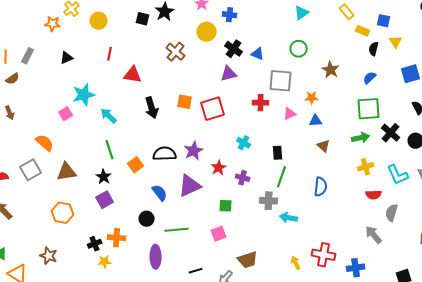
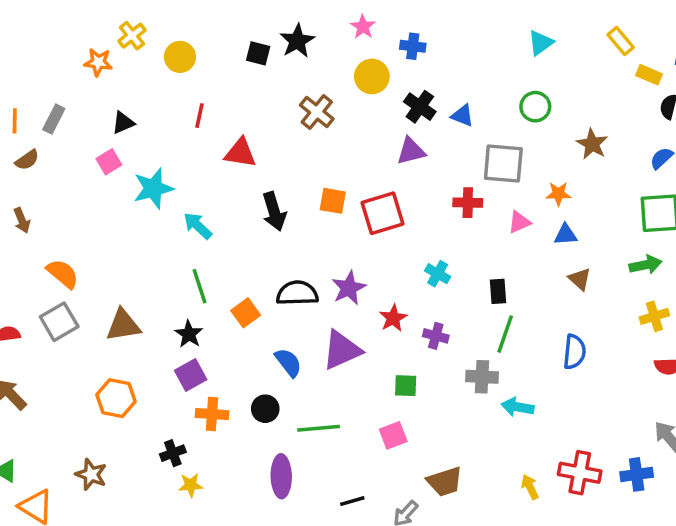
pink square: (66, 114) -> (109, 162), moved
orange semicircle: (45, 143) -> (63, 274), moved
orange cross: (117, 238) -> (212, 414), moved
blue cross: (356, 268) -> (637, 474), moved

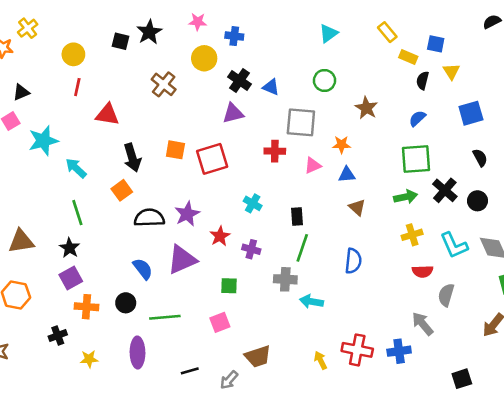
pink star: (363, 27) -> (198, 22), turned -30
yellow circle: (180, 57) -> (73, 54), moved
orange square: (246, 313) -> (122, 190), moved
yellow star: (191, 485) -> (89, 359), moved

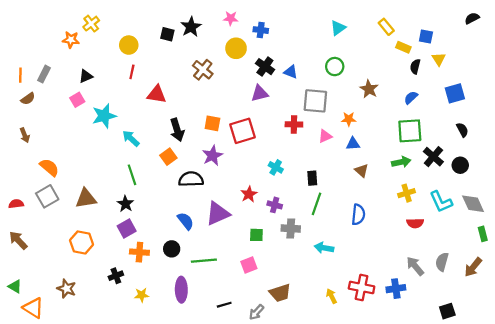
purple star: (187, 214) -> (212, 156), moved
gray cross: (285, 279) -> (291, 229), moved
gray semicircle: (446, 295) -> (442, 262), moved

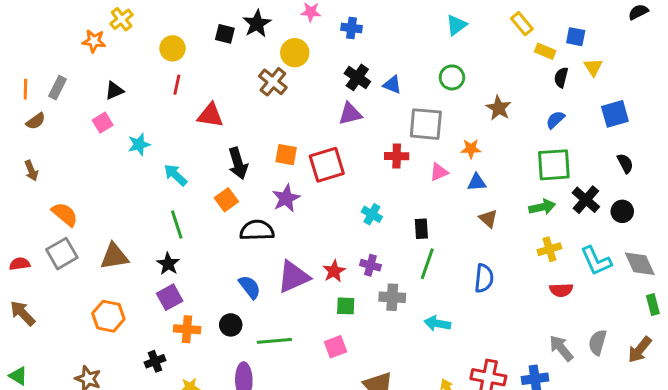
yellow circle: (236, 48) -> (295, 53), moved
cyan star: (104, 116) -> (139, 144), size x0.7
red star: (249, 194) -> (334, 271), moved

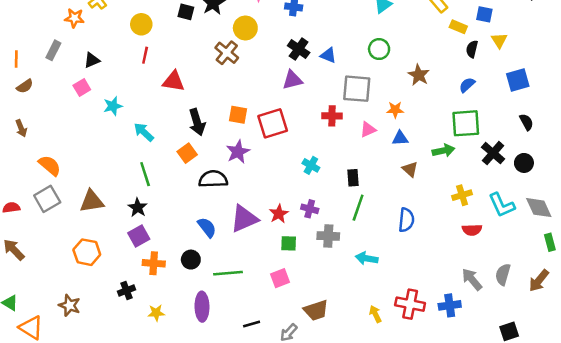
gray rectangle: (57, 88) -> (53, 50), moved
green arrow: (542, 207) -> (443, 151), moved

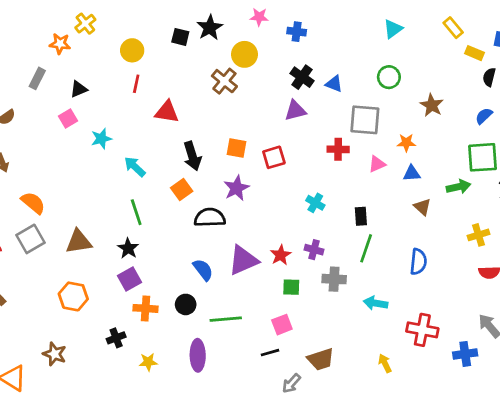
red square: (273, 123) -> (274, 157), size x0.7
red cross: (410, 304) -> (422, 330), moved
black line: (252, 324) -> (270, 353), moved

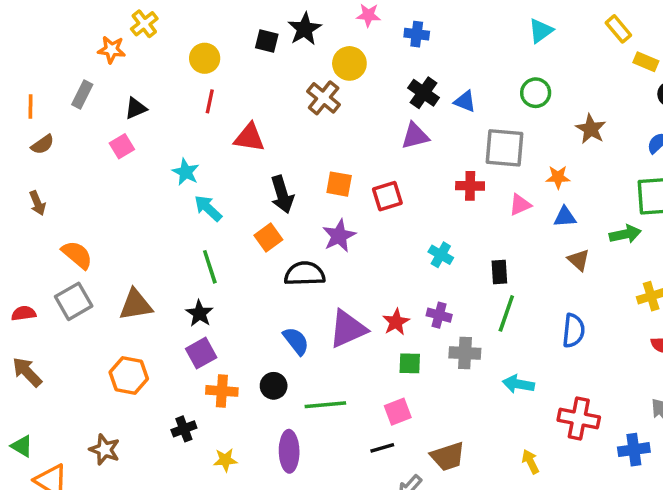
cyan star: (101, 139) -> (186, 172), moved, turned -30

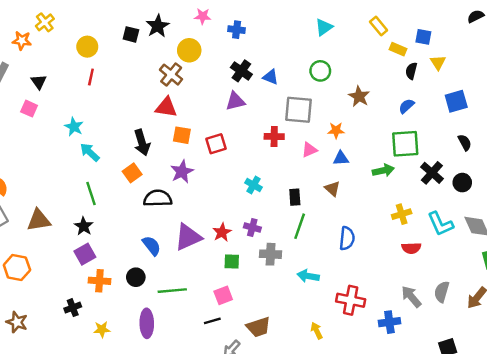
black triangle: (136, 108) -> (39, 82), turned -42
red triangle: (249, 138) -> (166, 107), moved
pink square: (122, 146) -> (29, 109), turned -35
brown triangle: (579, 260) -> (332, 189), moved
orange hexagon: (129, 375) -> (17, 267), moved

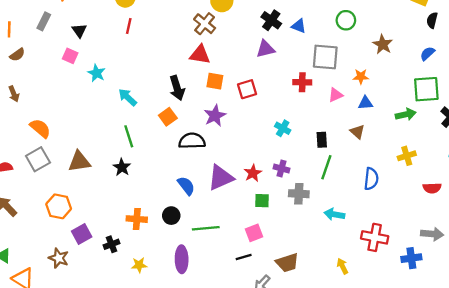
cyan star: (74, 127) -> (97, 73), moved
yellow cross: (402, 214) -> (407, 156), moved
purple square: (85, 254) -> (82, 234), moved
gray arrow: (411, 297) -> (432, 234), turned 135

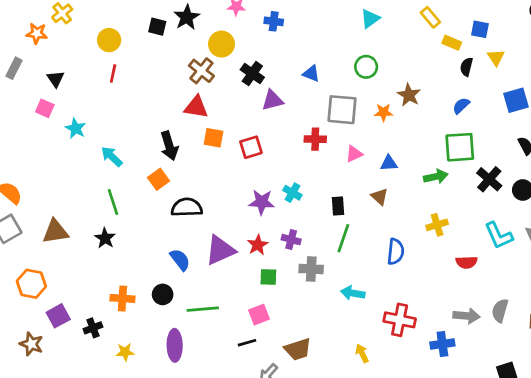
black cross: (271, 20) -> (252, 74), moved
orange star: (361, 77) -> (384, 112), moved
purple star: (215, 116) -> (262, 202), moved, turned 30

